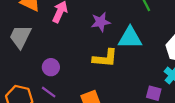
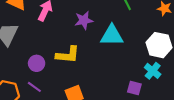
yellow L-shape: (105, 58) -> (68, 55), moved

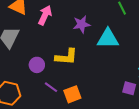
purple line: (34, 87) -> (51, 87), moved

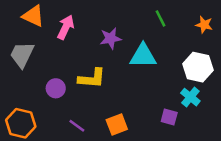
purple line: (51, 87) -> (77, 126), moved
orange square: (72, 94) -> (117, 124), moved

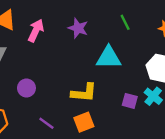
purple star: (111, 38) -> (78, 28), moved, turned 30
yellow L-shape: (92, 78) -> (84, 93), moved
purple square: (169, 117) -> (130, 101), moved

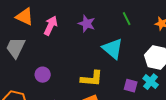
cyan triangle: (109, 58) -> (113, 49), turned 40

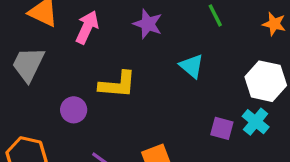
cyan triangle: (113, 49) -> (192, 66), size x0.7
yellow L-shape: (92, 79) -> (117, 85), moved

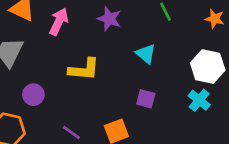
purple circle: (74, 110) -> (33, 95), moved
purple square: (222, 128) -> (146, 99), moved

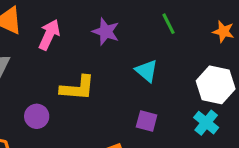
purple circle: (33, 95) -> (37, 116), moved

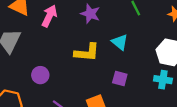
yellow L-shape: (77, 88) -> (87, 52), moved
cyan cross: (206, 123) -> (163, 80), turned -30

